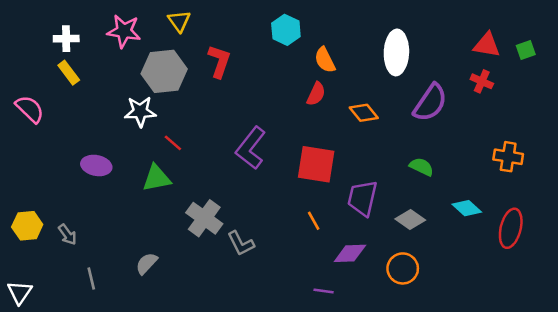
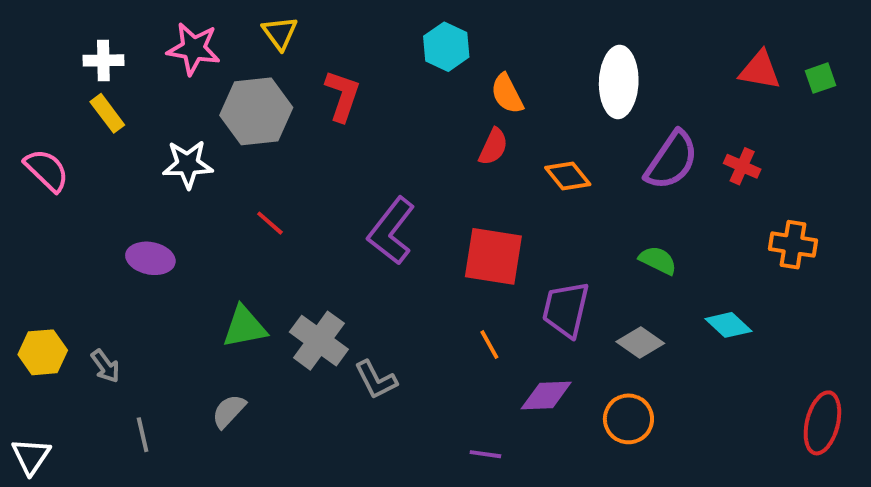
red cross: (482, 81) -> (742, 166), moved
white star: (140, 111) -> (188, 164), moved
green triangle: (157, 178) -> (244, 327), moved
red ellipse: (511, 228) -> (822, 423), moved
purple line: (324, 291) -> (485, 454), moved

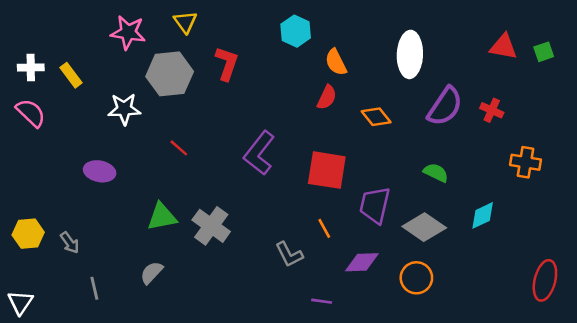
white cross: (103, 60) -> (31, 67), moved
cyan diamond: (728, 325) -> (483, 215), turned -68
gray diamond: (640, 343) -> (424, 227), size x1.4
gray L-shape: (376, 380) -> (289, 254), moved

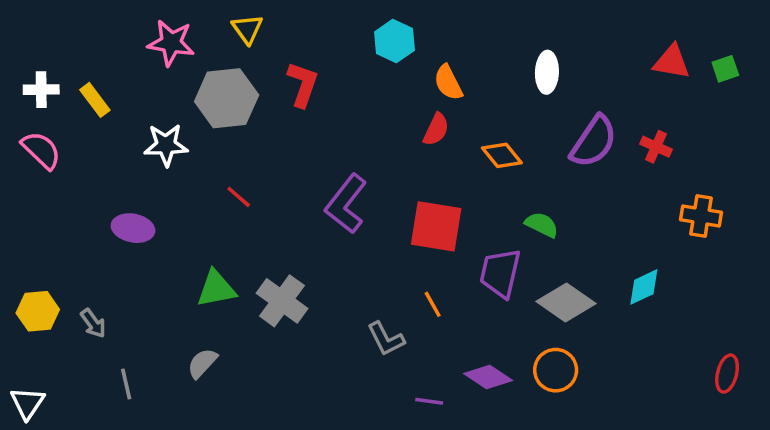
white ellipse: (410, 54) -> (547, 72), size x0.7
green semicircle: (436, 173) -> (542, 225), moved
purple diamond: (362, 262) -> (488, 377), moved, turned 36
red ellipse: (545, 280) -> (727, 374), size x0.7

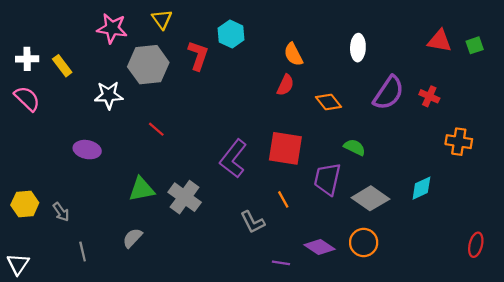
cyan hexagon: (395, 41) -> (231, 34), moved
purple L-shape: (346, 204) -> (233, 159), moved

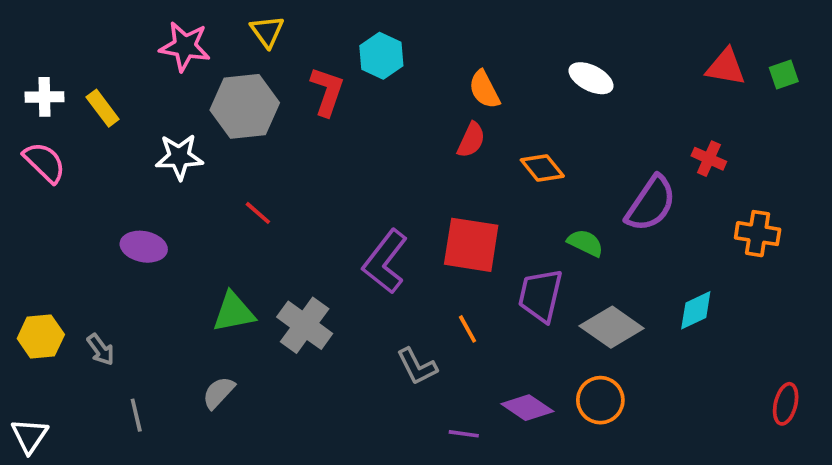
white ellipse: (358, 48) -> (591, 78), turned -65
purple semicircle: (389, 93) -> (651, 204), moved

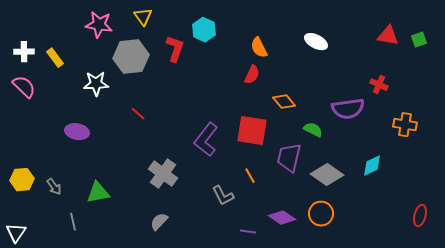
orange diamond: (542, 168) -> (284, 102), moved
purple semicircle: (651, 204) -> (348, 109), turned 48
green triangle: (234, 312) -> (98, 193), moved
gray semicircle: (219, 393) -> (159, 222), moved

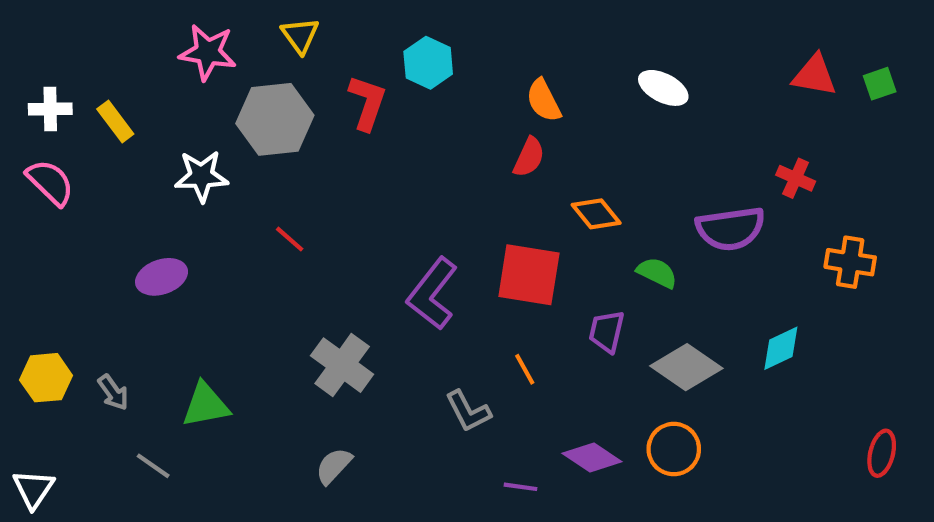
purple ellipse: (77, 132) -> (162, 277), turned -30
purple trapezoid: (289, 158) -> (607, 331), size x0.7
gray line: (73, 222) -> (153, 466), turned -42

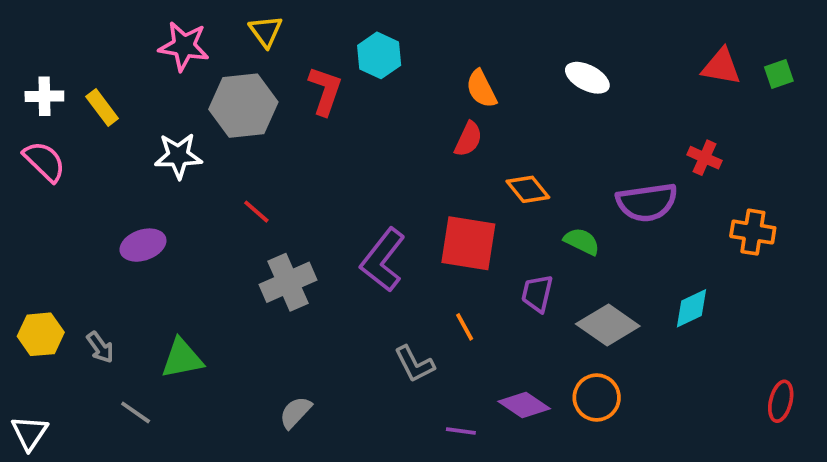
gray cross: (342, 365) -> (288, 282), moved, turned 30

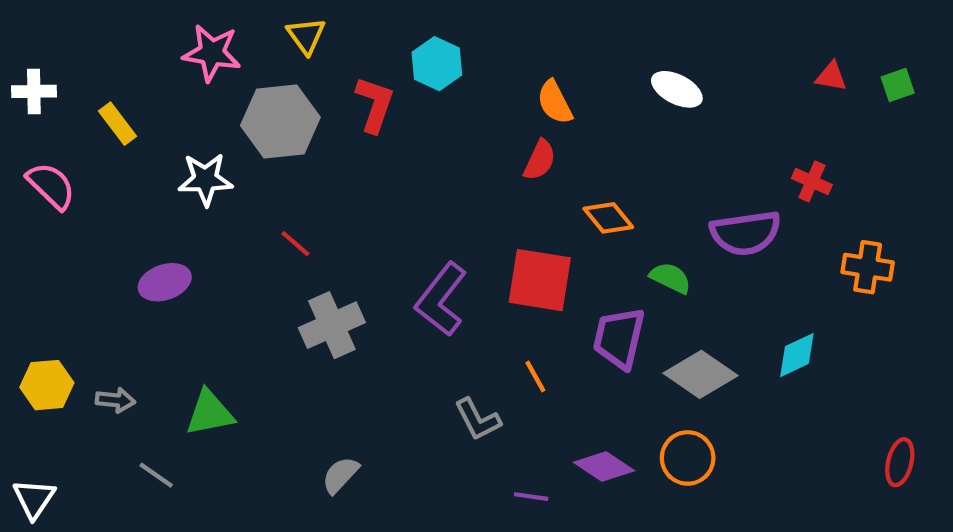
red triangle: (721, 67) -> (831, 76), size x0.7
white cross: (44, 96) -> (34, 91), moved
purple trapezoid: (537, 293) -> (619, 338), size x1.4
gray arrow: (100, 347) -> (115, 400), turned -48

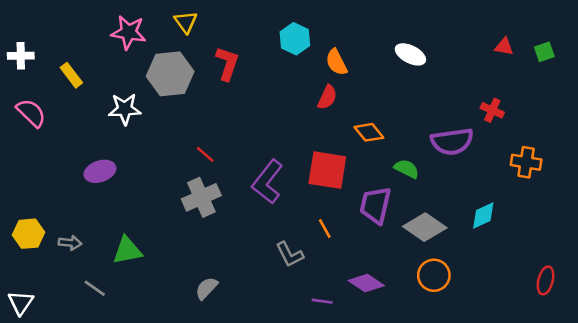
cyan hexagon: (437, 64) -> (295, 39), moved
red line: (295, 244) -> (205, 154), moved
orange circle: (688, 458) -> (434, 275), moved

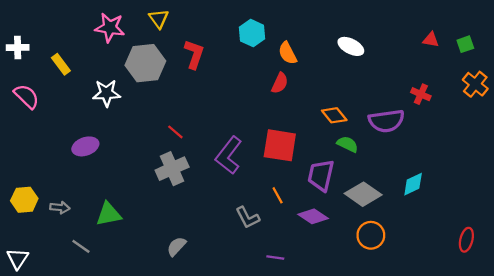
orange diamond: (369, 132) -> (334, 115), moved
orange cross: (526, 162) -> (475, 84), moved, turned 30
purple diamond: (366, 283) -> (313, 216), moved

